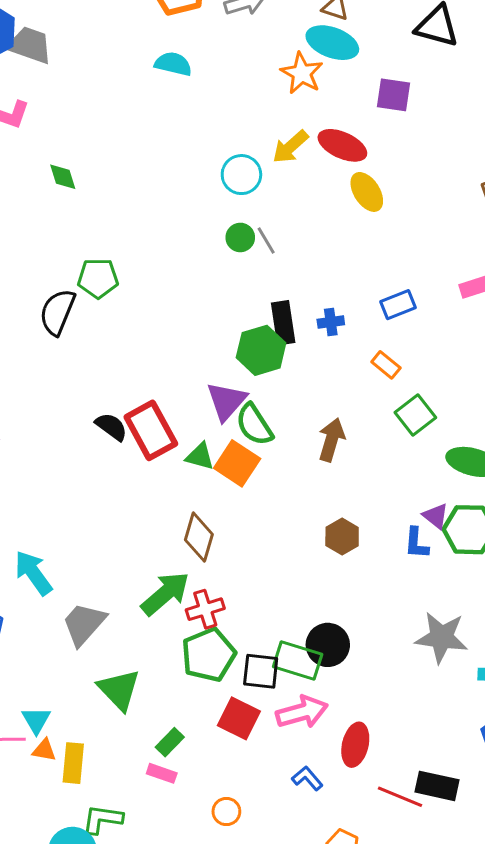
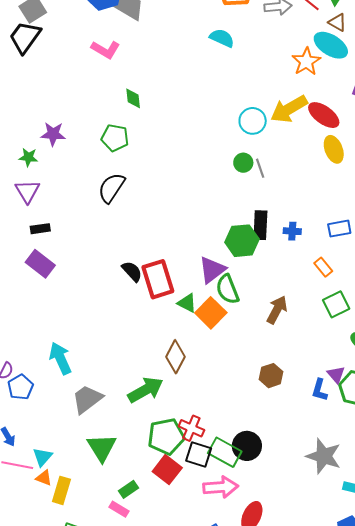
yellow arrow: (290, 147) -> (289, 109), size x1.4
green pentagon: (98, 278) -> (115, 138), moved
red cross: (205, 609) -> (191, 428), moved, turned 30
red square: (239, 718) -> (167, 470), moved

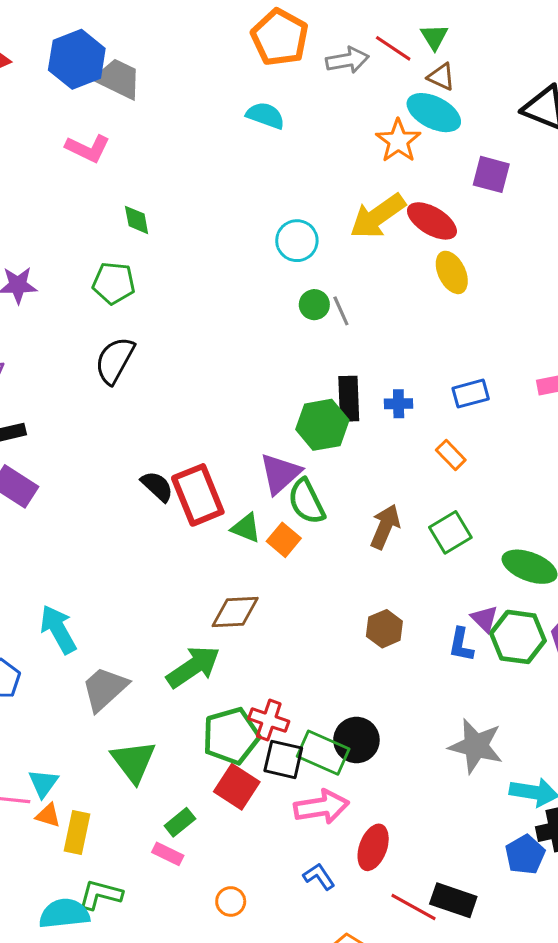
cyan circle: (253, 121) -> (297, 241), moved
green square: (336, 304) -> (450, 532), moved
orange square: (211, 313) -> (284, 540), size x0.7
brown diamond: (175, 357) -> (235, 612), turned 64

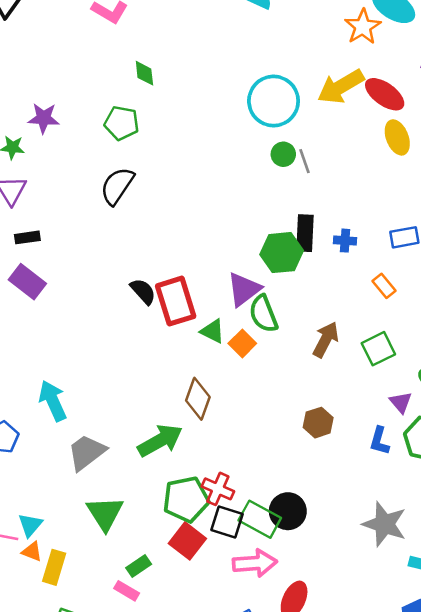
cyan circle: (297, 241) -> (274, 101), size x1.5
brown diamond: (235, 612) -> (198, 399), turned -72
purple triangle: (484, 619) -> (401, 402), moved

